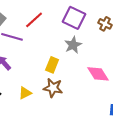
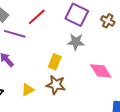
gray star: (73, 45) -> (76, 42), turned 30

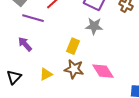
pink diamond: (101, 71) -> (103, 71), moved

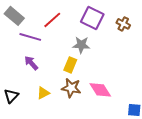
gray star: (94, 26) -> (81, 45), moved
purple arrow: (25, 44) -> (31, 63), moved

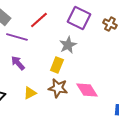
gray star: (81, 45) -> (68, 45), turned -30

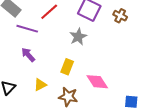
yellow rectangle: (57, 65) -> (67, 67), moved
brown star: (58, 88) -> (68, 97), moved

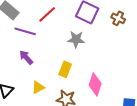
gray star: (78, 37) -> (76, 39), turned 30
pink diamond: (97, 82) -> (95, 84), turned 50

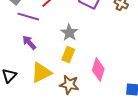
gray star: (76, 39) -> (69, 33), moved, turned 30
yellow triangle: (38, 87) -> (41, 73), size x1.6

